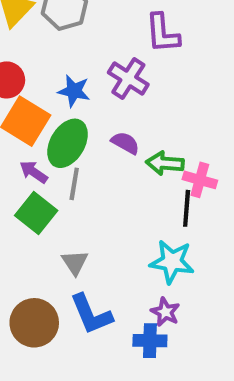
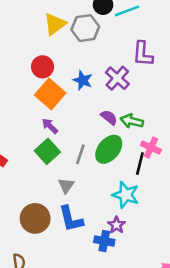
green ellipse: (68, 143) -> (109, 149), moved
green arrow: (165, 163) -> (132, 121), moved
gray line: (74, 184) -> (80, 154), moved

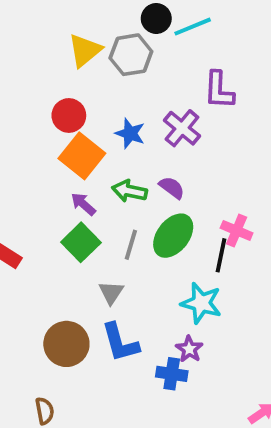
green arrow: (132, 121) -> (129, 191), moved

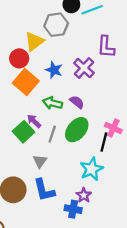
yellow triangle: (85, 50) -> (34, 41), moved
purple arrow: (83, 204) -> (34, 121), moved
cyan star: (201, 303) -> (92, 169), turned 30

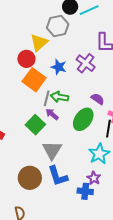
purple semicircle: (77, 102) -> (98, 99), moved
purple arrow: (34, 121) -> (52, 114), moved
gray line: (52, 134) -> (47, 98), moved
gray triangle: (40, 161) -> (52, 150), size x1.5

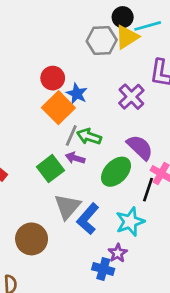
yellow triangle: (39, 43) -> (127, 37), moved
blue star: (59, 67) -> (77, 94), moved
purple semicircle: (98, 99) -> (140, 147), size x1.5
purple arrow: (52, 114) -> (75, 158), turned -32
blue L-shape: (58, 176) -> (88, 219), moved, turned 50

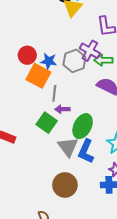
gray hexagon: (102, 41) -> (74, 61), moved
green arrow: (89, 136) -> (103, 60), moved
green ellipse: (116, 172) -> (83, 126), moved
brown circle: (32, 239) -> (65, 185), moved

